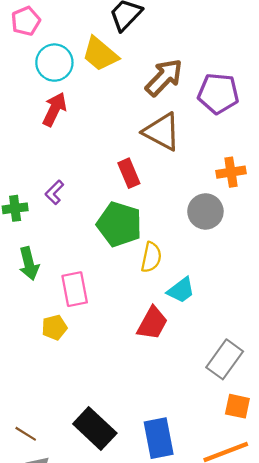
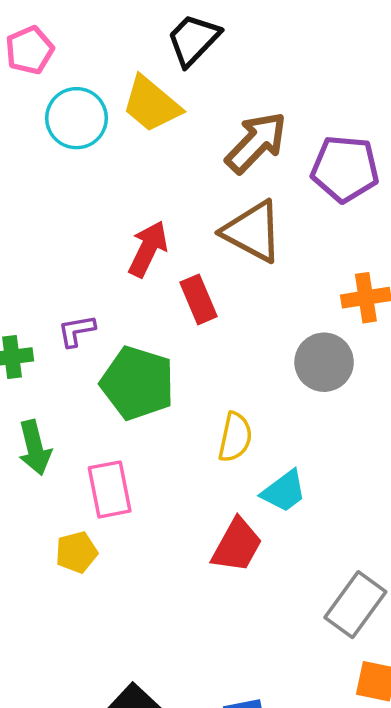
red arrow: (54, 109) -> (148, 249), moved
purple L-shape: (54, 192) -> (77, 331), turned 35
green pentagon: (119, 224) -> (138, 383), moved

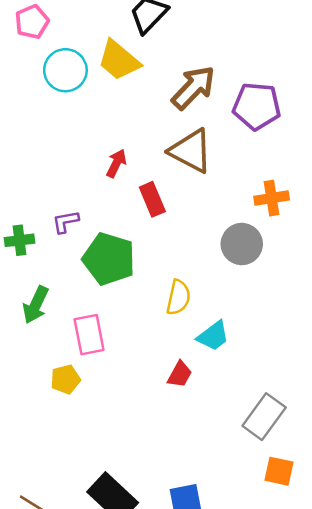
red arrow: (148, 249) -> (116, 163), size x0.7
green arrow: (35, 448) -> (36, 305), turned 39
red trapezoid: (237, 545) -> (180, 374), size x0.7

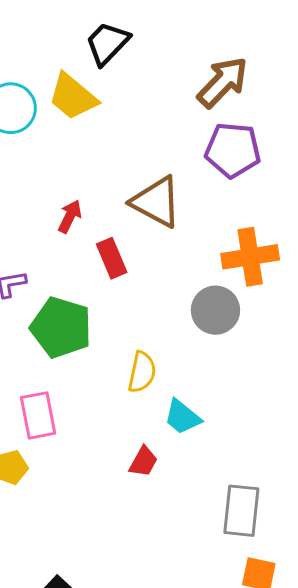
brown arrow: (193, 88) -> (223, 82), moved
orange cross: (272, 198) -> (250, 257), size x1.4
cyan trapezoid: (213, 336) -> (182, 417), turned 76
gray rectangle: (264, 417) -> (241, 511), turned -30

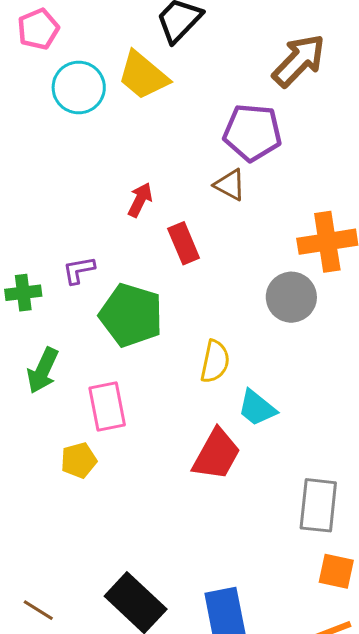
purple pentagon: (233, 150) -> (252, 132), moved
brown triangle: (156, 202) -> (230, 185), size x0.6
red trapezoid: (143, 462) -> (216, 454), size x1.6

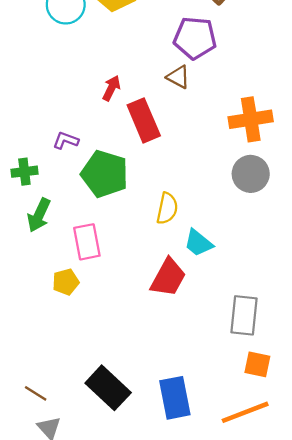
red rectangle: (184, 243) -> (144, 120), size x1.4
purple L-shape: (79, 270) -> (66, 140), turned 30
green cross: (23, 293) -> (24, 172), moved
gray circle: (291, 297) -> (251, 174), moved

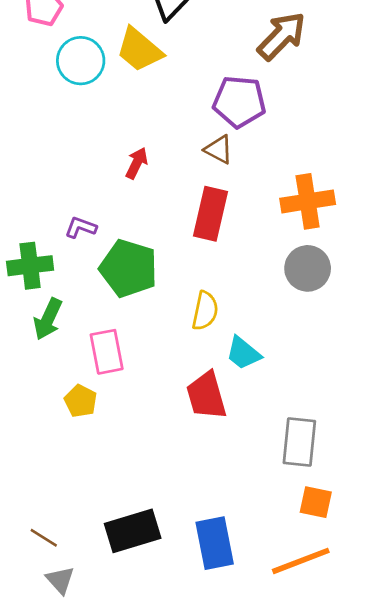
red rectangle: (144, 120) -> (211, 214), moved, turned 36
green cross: (24, 172) -> (30, 266), size x1.4
red trapezoid: (168, 278) -> (206, 396), turned 135
yellow pentagon: (66, 282) -> (81, 401), turned -30
black rectangle: (108, 388) -> (133, 531), turned -60

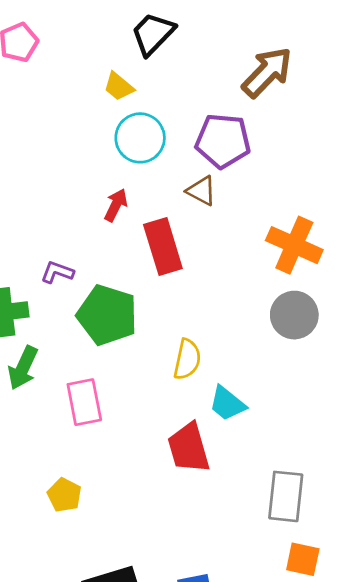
yellow trapezoid: (139, 50) -> (119, 87), size x0.6
cyan circle: (81, 61) -> (140, 138), moved
orange cross: (308, 201) -> (294, 245), turned 33
red rectangle: (211, 214) -> (163, 246), moved, turned -30
yellow pentagon: (81, 401) -> (64, 495), moved

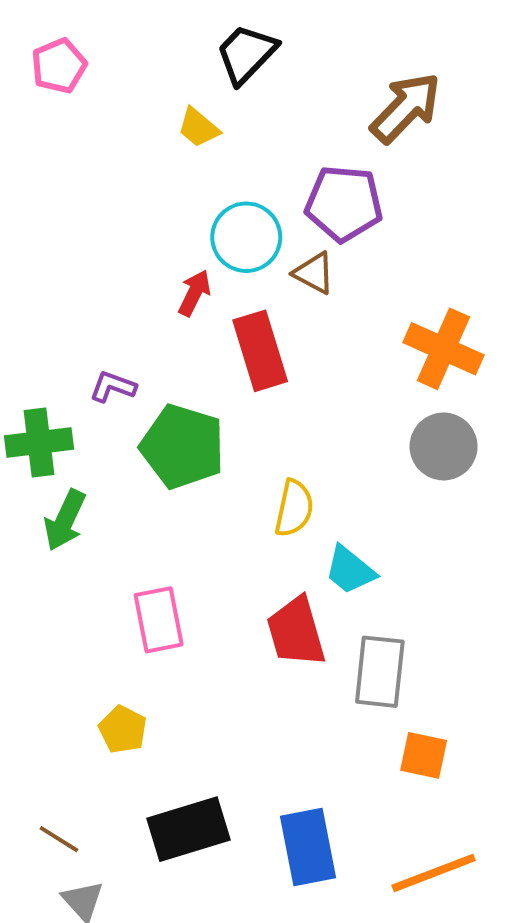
cyan circle: (140, 138) -> (246, 237), moved
pink rectangle: (84, 402) -> (159, 620), moved
yellow pentagon: (64, 495) -> (123, 729), moved
gray rectangle: (286, 496) -> (380, 672), moved
orange square: (303, 559) -> (424, 755), moved

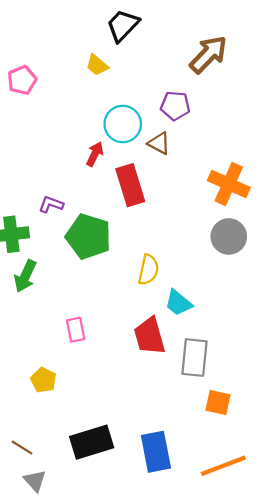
pink pentagon: (59, 66) -> (22, 80), moved
purple pentagon: (344, 203) -> (175, 106), size x0.7
pink rectangle: (159, 620) -> (76, 330), size x0.7
yellow pentagon: (123, 729) -> (43, 380), moved

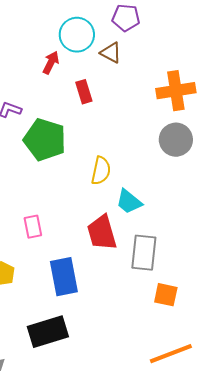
orange cross: (229, 184) -> (176, 91), turned -33
red rectangle: (130, 185) -> (84, 92), size x0.6
blue rectangle: (156, 452) -> (64, 277), moved

